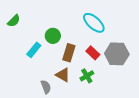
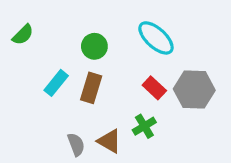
green circle: (53, 36) -> (94, 46), moved
brown rectangle: (69, 53) -> (91, 88), moved
brown triangle: (63, 75) -> (109, 141), moved

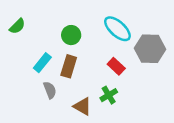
gray hexagon: (194, 90) -> (150, 49), moved
gray semicircle: (76, 144) -> (50, 90), moved

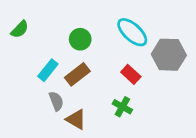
brown rectangle: (69, 66) -> (77, 74), turned 35
green cross: (109, 95) -> (122, 107), turned -30
brown triangle: (82, 106) -> (76, 119), moved

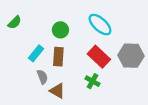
gray hexagon: (169, 55) -> (131, 56), moved
brown rectangle: (77, 74) -> (58, 57), turned -48
red rectangle: (131, 74) -> (99, 57), size x1.5

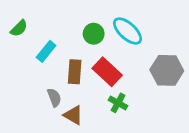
green circle: (60, 30) -> (94, 34), moved
cyan rectangle: (36, 53) -> (46, 51), moved
red rectangle: (99, 57) -> (107, 72), moved

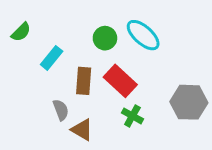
gray hexagon: (167, 70) -> (189, 102), moved

